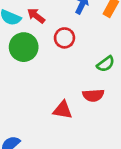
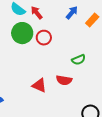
red circle: (64, 38) -> (44, 38), moved

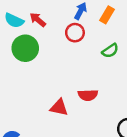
red circle: (44, 38) -> (75, 33), moved
green semicircle: (79, 60) -> (110, 51), moved

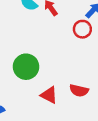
green circle: (25, 48) -> (26, 67), moved

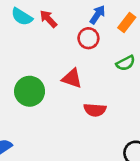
red triangle: (49, 95) -> (72, 78), moved

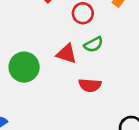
green semicircle: (126, 63) -> (94, 44), moved

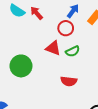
red triangle: (67, 54) -> (53, 48), moved

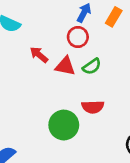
red arrow: (37, 13) -> (39, 55), moved
green circle: (21, 66) -> (64, 125), moved

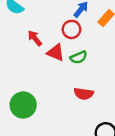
red semicircle: (93, 107) -> (84, 94), moved
green circle: (64, 125) -> (23, 105), moved

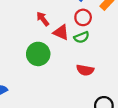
red circle: (71, 29) -> (83, 17), moved
green circle: (23, 105) -> (38, 54), moved

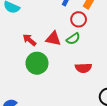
red circle: (83, 17) -> (79, 19), moved
red arrow: (43, 19) -> (29, 40), moved

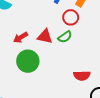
red arrow: (29, 40) -> (21, 37), turned -72
red semicircle: (83, 68) -> (82, 76), moved

